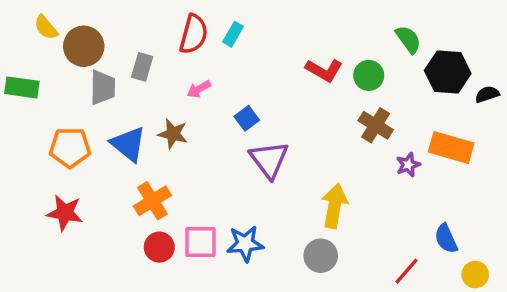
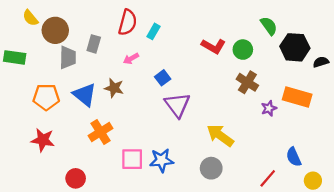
cyan rectangle: (233, 34) -> (154, 31), moved
yellow arrow: (334, 206) -> (220, 135), turned -64
red circle: (159, 247) -> (76, 178), moved

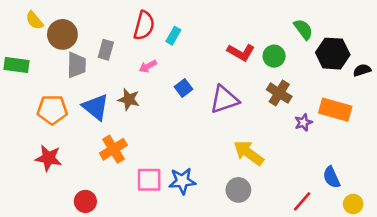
purple triangle: (177, 105) -> (224, 99), moved, turned 48

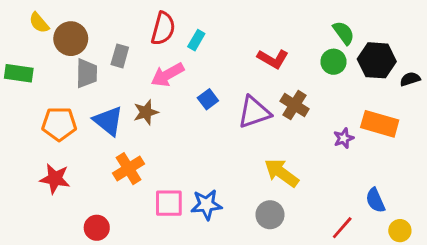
green circle: (274, 56) -> (334, 62), moved
pink arrow: (148, 66) -> (167, 75), size x1.6
brown cross: (279, 93) -> (295, 105), moved
brown star: (129, 99) -> (146, 112), turned -30

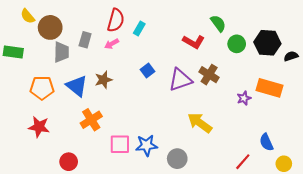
green semicircle: (344, 33) -> (218, 23), moved
pink arrow: (167, 75) -> (112, 44), moved, size x0.6
gray circle: (270, 215) -> (177, 159), moved

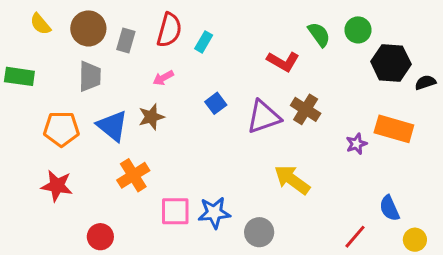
brown circle: (50, 27) -> (88, 28), moved
gray rectangle: (85, 40) -> (126, 40), moved
pink arrow: (112, 44) -> (163, 78), moved
green circle: (237, 44) -> (358, 30), moved

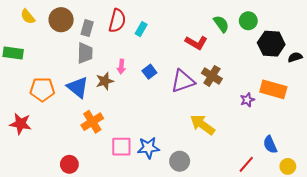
gray trapezoid: (90, 76) -> (85, 53), moved
pink arrow: (163, 78) -> (121, 67), moved, turned -56
red star: (57, 186) -> (20, 124), moved

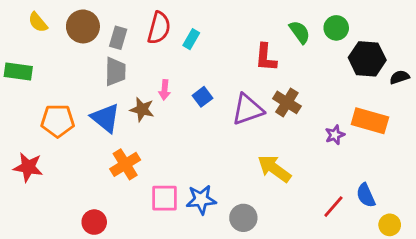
red L-shape: (196, 43) -> (266, 57), turned 65
brown star: (105, 81) -> (142, 109), turned 30
red line: (246, 164) -> (333, 207), moved

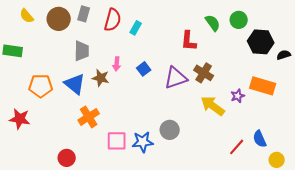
gray rectangle: (118, 38) -> (84, 14), moved
yellow arrow: (274, 169) -> (213, 106), moved
gray circle: (243, 218) -> (170, 130), moved

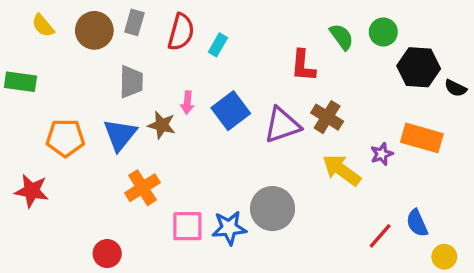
black semicircle: (284, 55) -> (456, 88), turned -136
blue square: (144, 69) -> (231, 111), size x1.6
blue triangle: (75, 84) -> (120, 135), turned 30
gray circle: (170, 130) -> (273, 209), size x1.4

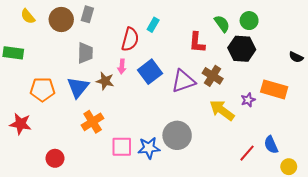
red semicircle: (181, 32) -> (130, 39), moved
cyan rectangle: (218, 45) -> (153, 25), moved
black hexagon: (419, 67) -> (242, 49), moved
red circle: (107, 254) -> (55, 158), moved

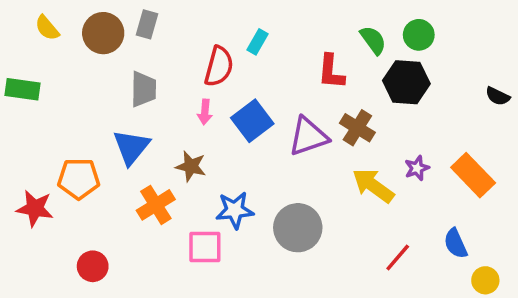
brown star: (105, 81) -> (191, 166), moved
orange pentagon: (42, 89) -> (79, 179), moved
orange rectangle: (274, 89) -> (473, 175), moved, turned 30
blue star: (149, 148) -> (235, 210), moved
red line: (247, 153) -> (398, 257), moved

